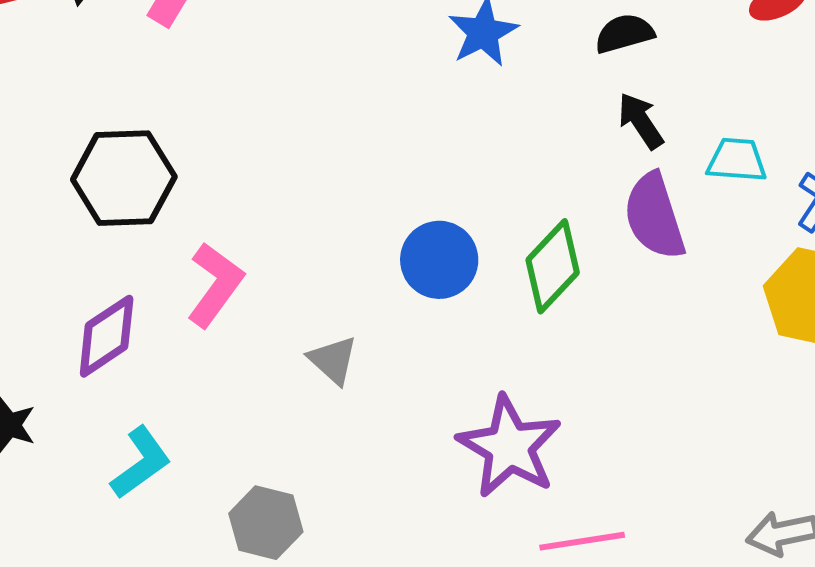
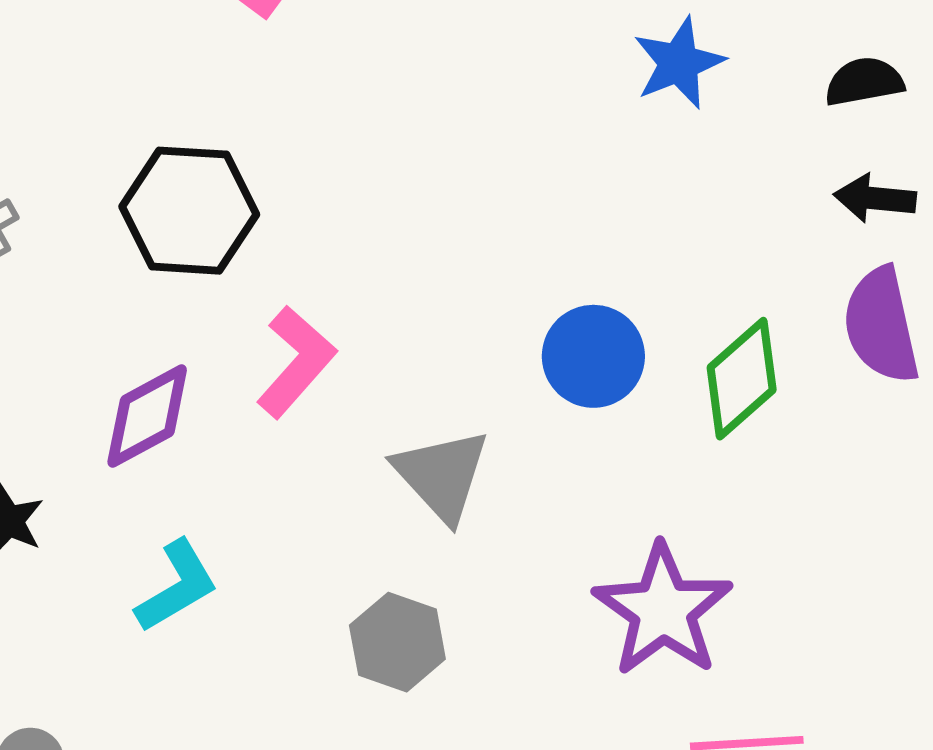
black arrow: (641, 121) -> (875, 198), turned -56
gray triangle: (333, 360) -> (442, 475), size x1.5
gray hexagon: (266, 523) -> (397, 642), moved

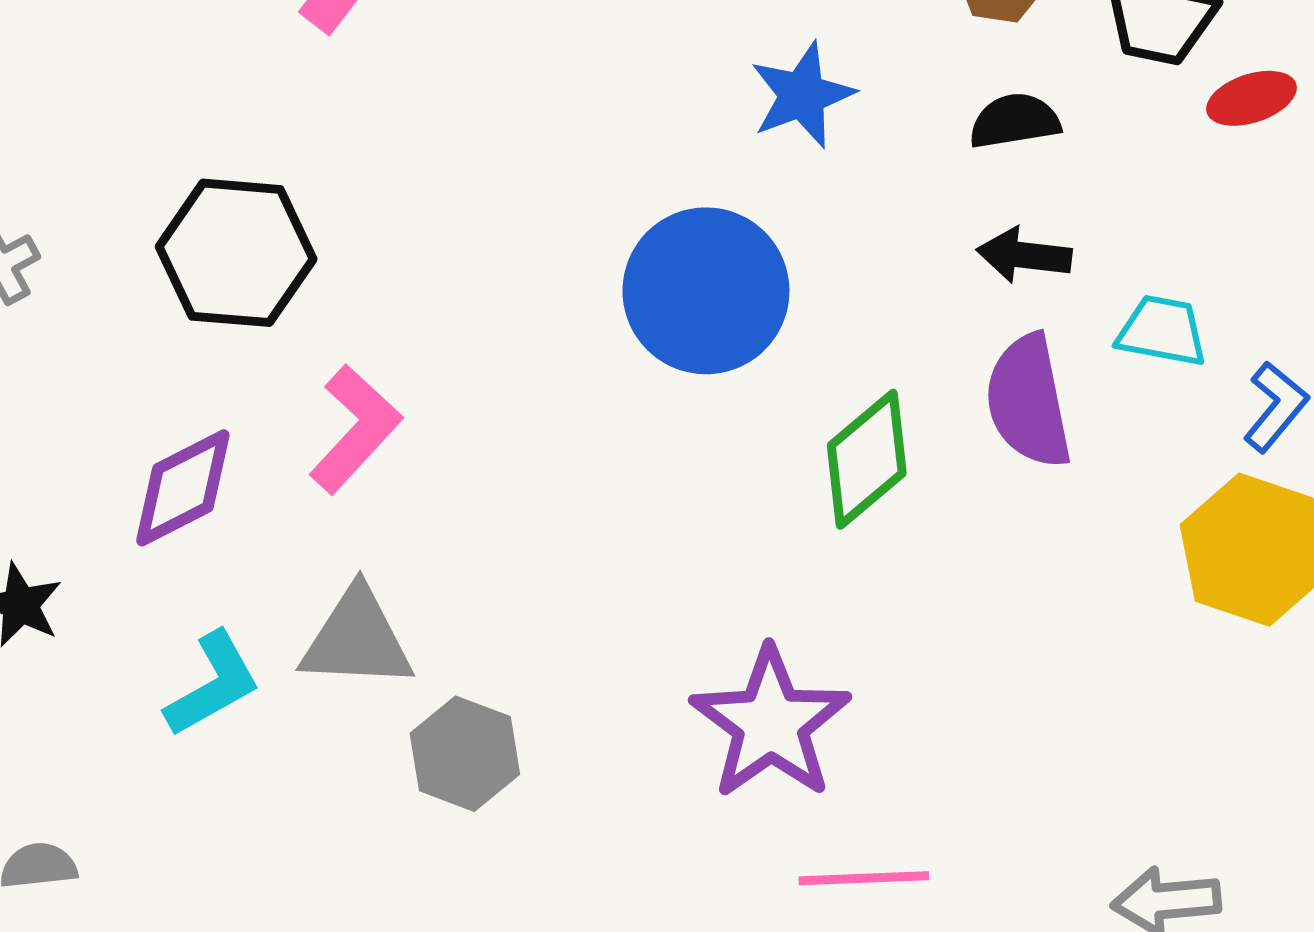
blue circle: (593, 356) -> (706, 291), moved, size x1.4
gray triangle: (442, 475) -> (357, 639), moved, turned -46

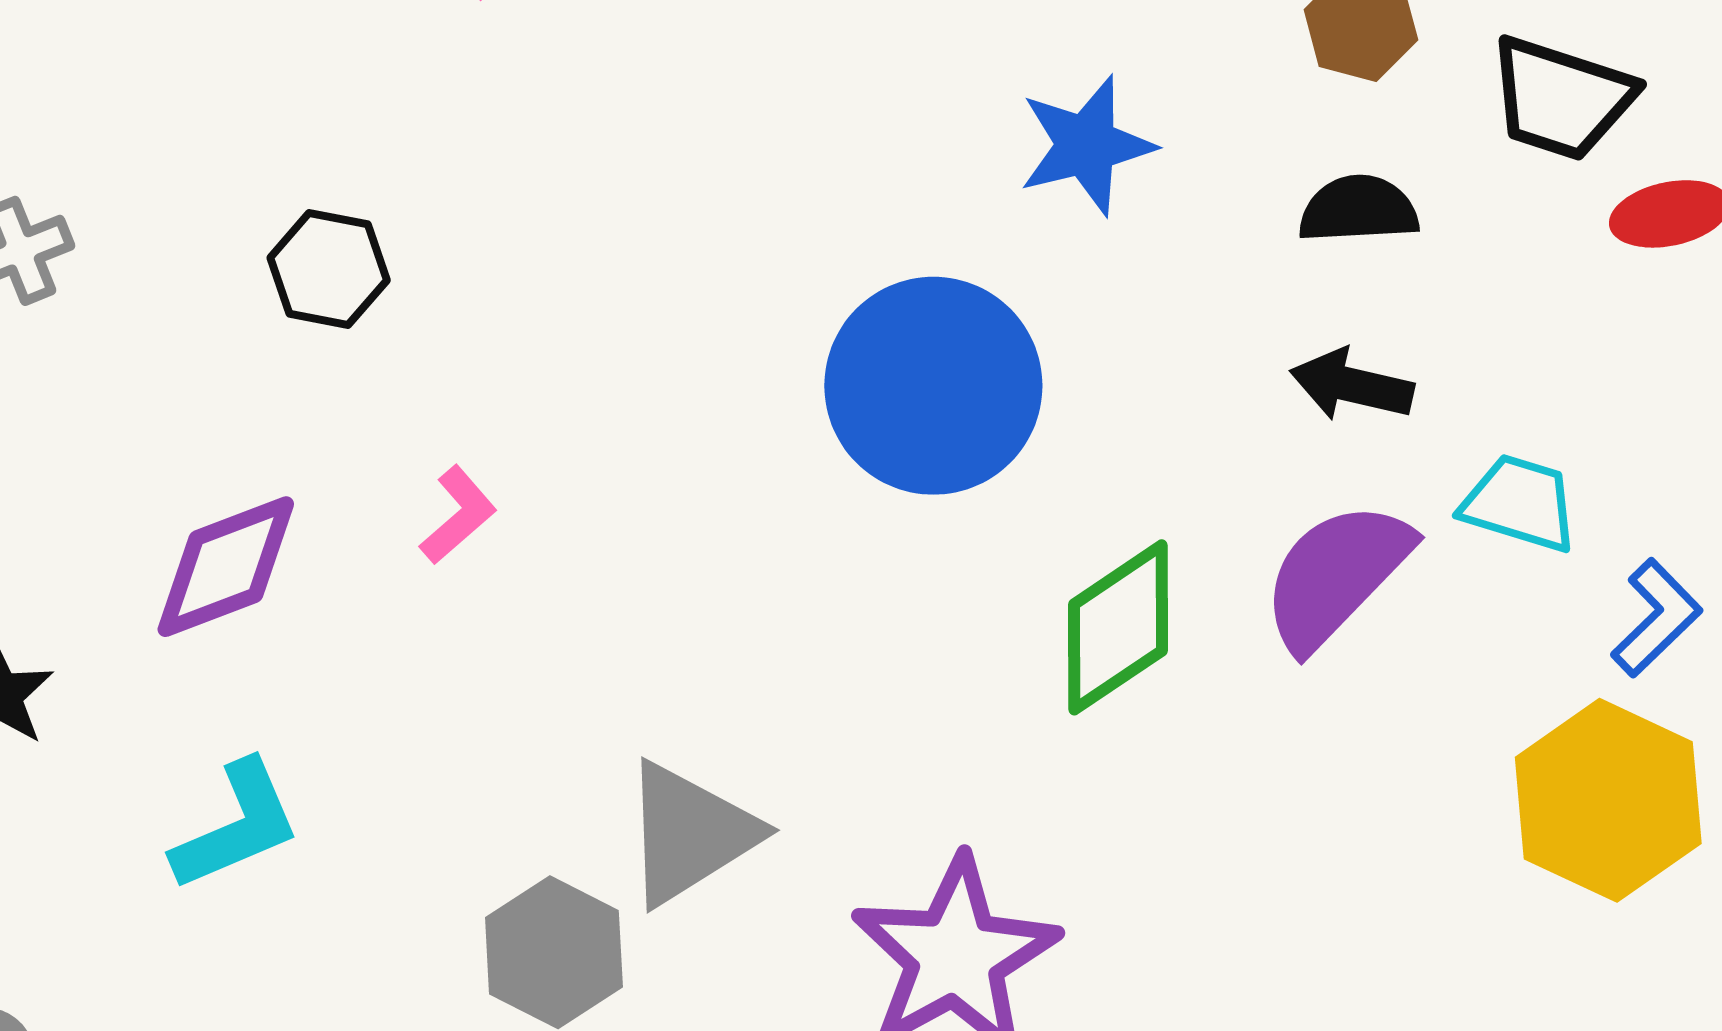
black hexagon: (236, 253) -> (329, 269), size x0.6
purple semicircle: (1028, 401) -> (1336, 575), turned 49
pink L-shape: (355, 429) -> (458, 515), size x0.6
gray triangle: (357, 639) -> (690, 833), moved, turned -41

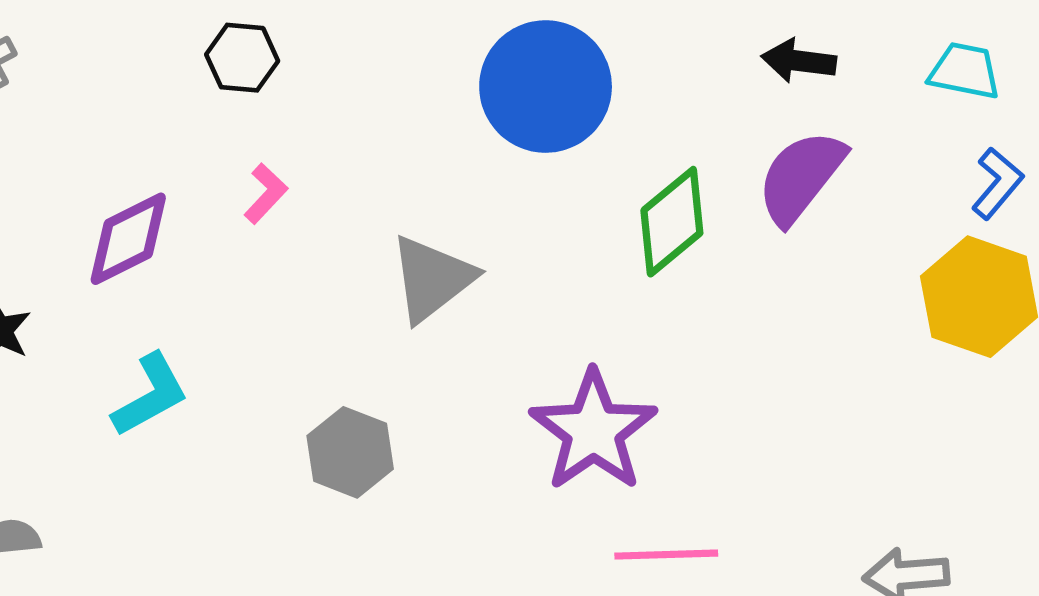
black hexagon: (329, 269) -> (242, 58), moved
cyan trapezoid: (1520, 503) -> (965, 71), moved
gray triangle: (690, 833) -> (432, 279), moved

